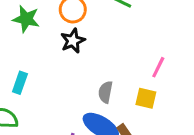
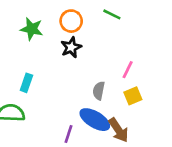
pink line: (158, 67) -> (128, 70), moved
yellow square: (146, 98) -> (133, 96), turned -36

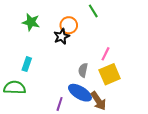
green line: (112, 14) -> (93, 11), turned 32
orange circle: (71, 21) -> (69, 25), moved
yellow square: (133, 96) -> (110, 74), size x1.5

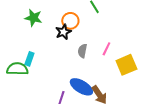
gray semicircle: (83, 70) -> (82, 51), moved
yellow square: (110, 74) -> (126, 65), moved
green semicircle: (15, 88) -> (17, 69), moved

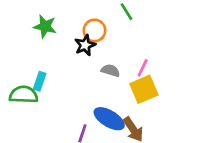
gray semicircle: (82, 51) -> (110, 71), turned 96
yellow square: (126, 65) -> (144, 89), moved

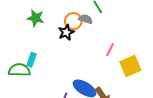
gray semicircle: (110, 71) -> (86, 19), moved
yellow square: (144, 89) -> (130, 66), moved

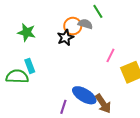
green star: (36, 18) -> (27, 32), moved
cyan rectangle: (32, 60) -> (30, 66), turned -40

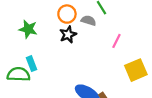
orange circle: (73, 26) -> (67, 14), moved
pink line: (111, 55) -> (117, 41), moved

